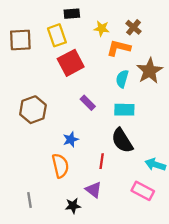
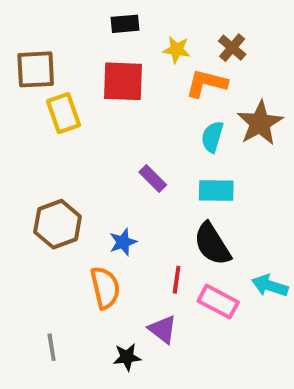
yellow rectangle: (57, 35) -> (63, 113), moved
red square: (71, 63) -> (123, 81), moved, turned 30
brown hexagon: (33, 110) -> (58, 224), moved
pink rectangle: (143, 191) -> (218, 302), moved

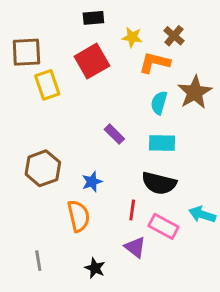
red square: (123, 81) -> (92, 61), turned -32
black semicircle: (212, 244) -> (159, 183), turned -44
purple triangle: (163, 329) -> (135, 247), moved
black star: (127, 357) -> (95, 268), turned 30

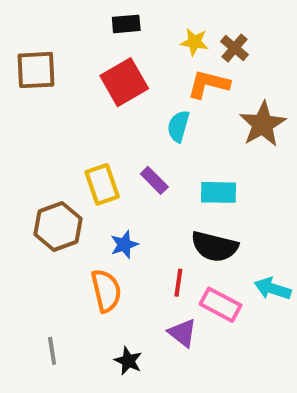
yellow star: (132, 37) -> (194, 42), moved
yellow rectangle: (47, 85) -> (102, 184), moved
cyan semicircle: (159, 103) -> (178, 126), moved

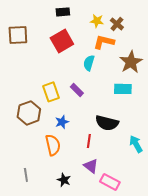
cyan rectangle: (218, 192) -> (123, 89), moved
cyan arrow: (273, 289) -> (136, 144), turned 42
pink rectangle: (220, 305) -> (110, 182), moved

